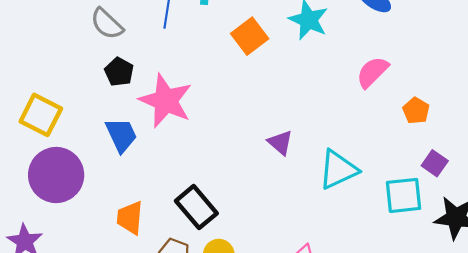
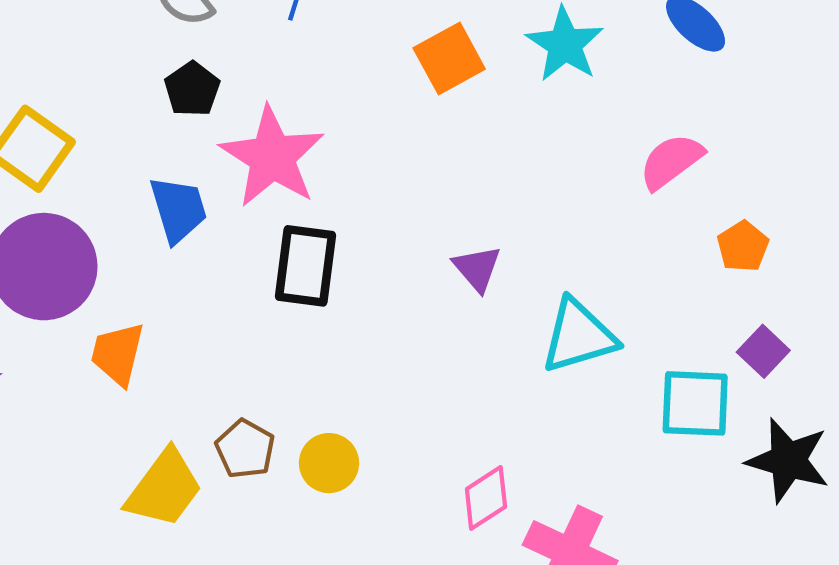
black rectangle: (196, 207) -> (305, 266), moved, turned 39
orange trapezoid: (130, 218) -> (118, 354), moved

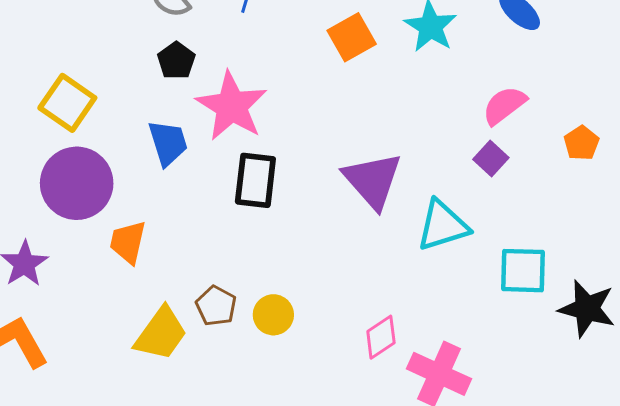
orange pentagon: (743, 246) -> (581, 143), moved
purple triangle: (477, 268) -> (373, 180), size x1.8
purple square: (763, 351) -> (491, 158), moved

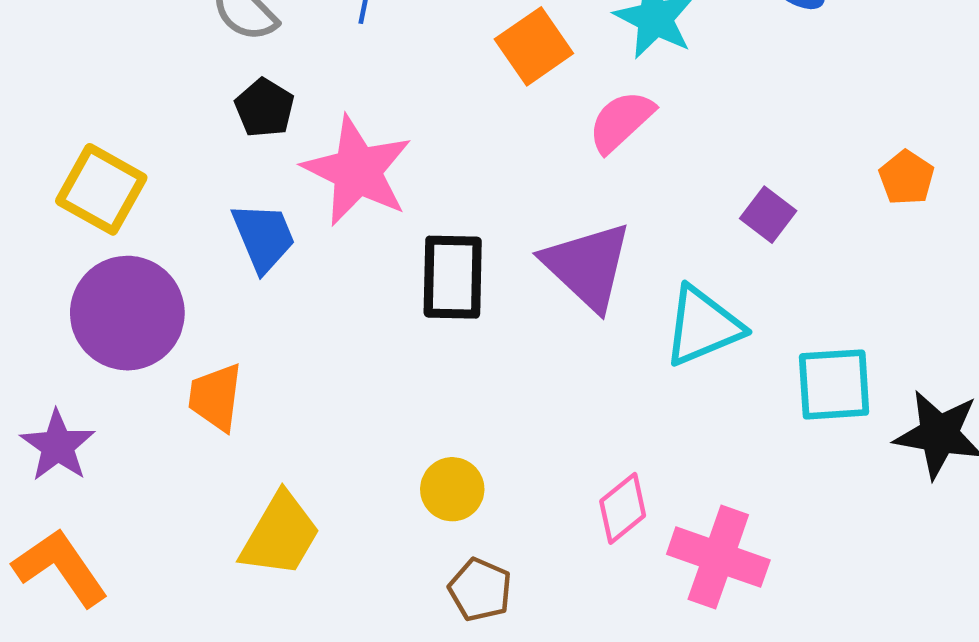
pink semicircle: (504, 105) -> (621, 121), moved
black rectangle: (255, 180) -> (453, 277), moved
brown pentagon: (216, 306) -> (480, 590), moved

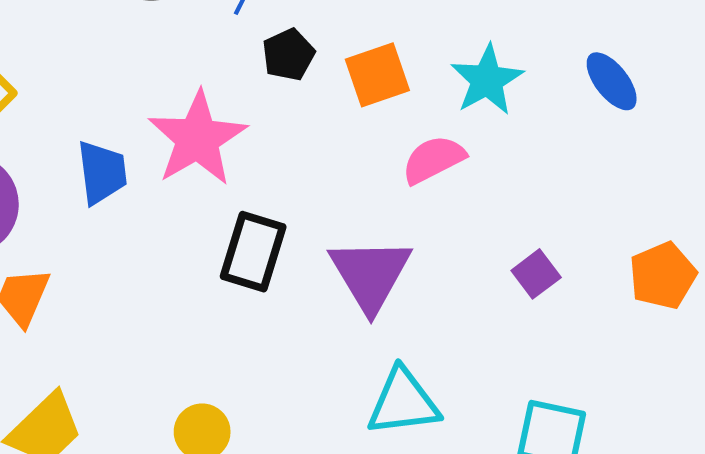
black pentagon: (265, 108) -> (288, 55), moved
orange pentagon: (907, 178) -> (663, 276), size x1.4
cyan triangle: (703, 326) -> (403, 402), moved

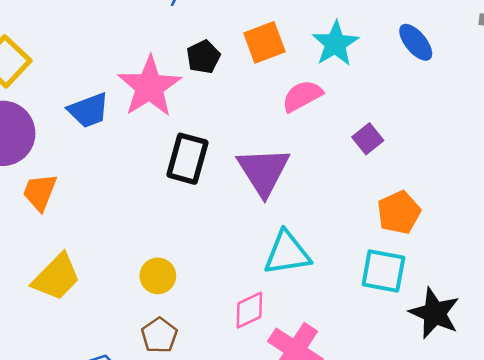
black pentagon: (288, 55) -> (203, 57), moved
blue trapezoid: (102, 172) -> (89, 110), turned 78
purple square: (536, 274) -> (368, 139), moved
orange pentagon: (663, 276) -> (399, 212), moved

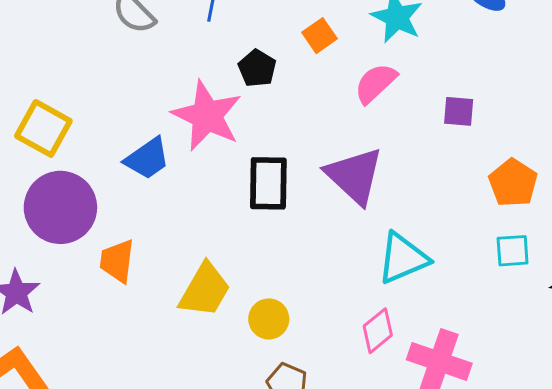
orange square: (264, 42) -> (320, 36), size x0.7
purple square: (368, 139) -> (459, 111), turned -32
cyan square: (383, 271) -> (513, 251), size x0.7
yellow trapezoid: (56, 277) -> (205, 290), moved

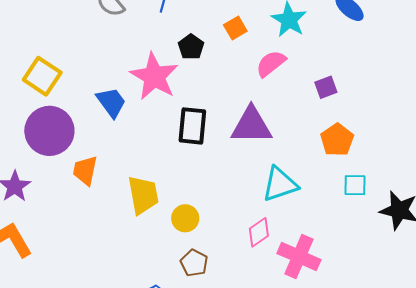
purple square: (459, 111) -> (326, 87), turned -30
blue trapezoid: (147, 158) -> (111, 102), turned -96
purple triangle: (354, 176) -> (251, 125), turned -48
orange pentagon: (513, 183) -> (337, 140), moved
yellow trapezoid: (205, 290) -> (143, 195), turned -45

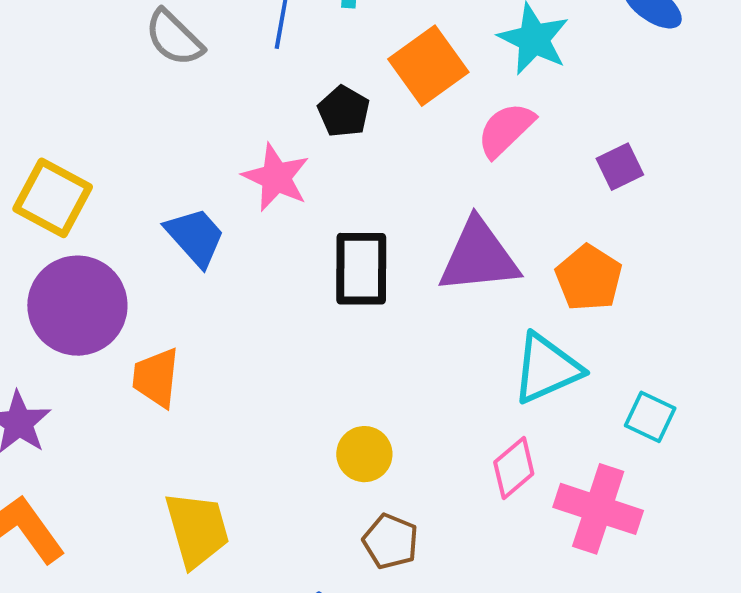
orange square: (235, 28) -> (428, 66), size x1.6
pink star: (154, 76) -> (276, 177), size x0.7
orange pentagon: (337, 140) -> (589, 278), moved
cyan square: (355, 185) -> (650, 417), moved, turned 30
yellow trapezoid: (143, 195) -> (197, 530), moved

